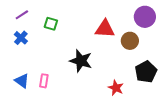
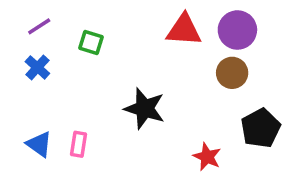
purple circle: (145, 17) -> (237, 30), moved
red triangle: (105, 29) -> (184, 30), moved

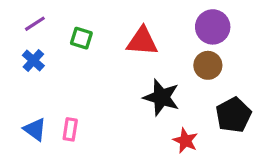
red triangle: (184, 30) -> (142, 41), moved
black star: (145, 109) -> (161, 97), moved

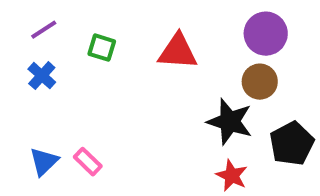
black star: (161, 97) -> (230, 122), moved
blue triangle: (35, 129) -> (44, 162), turned 40
pink rectangle: (70, 129) -> (88, 162), turned -55

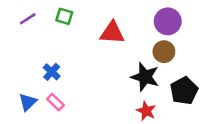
green square: (102, 48) -> (64, 16), moved
blue cross: (42, 76) -> (52, 72), moved

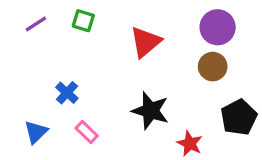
red triangle: (112, 33) -> (146, 42), turned -44
black star: (145, 77) -> (150, 111), moved
pink rectangle: (55, 102) -> (87, 132), moved

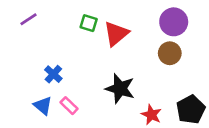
green square: (83, 21) -> (89, 23), moved
black pentagon: (239, 117) -> (191, 109), moved
blue triangle: (36, 132) -> (43, 106), moved, turned -36

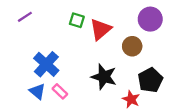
brown circle: (170, 53) -> (132, 46), moved
blue cross: (53, 74) -> (46, 64), size x1.6
black pentagon: (191, 109) -> (150, 80), moved

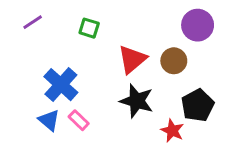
green square: (77, 20) -> (89, 28), moved
red triangle: (101, 29) -> (132, 59), moved

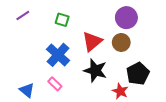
purple circle: (198, 25) -> (126, 18), moved
blue cross: (61, 85) -> (58, 55), moved
blue triangle: (49, 120) -> (27, 90), moved

